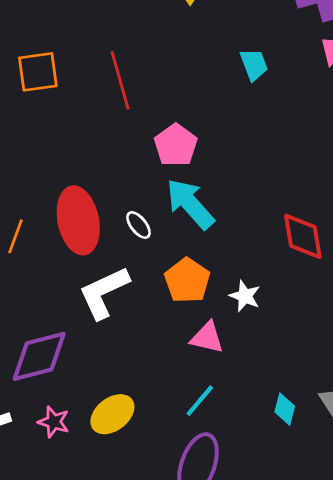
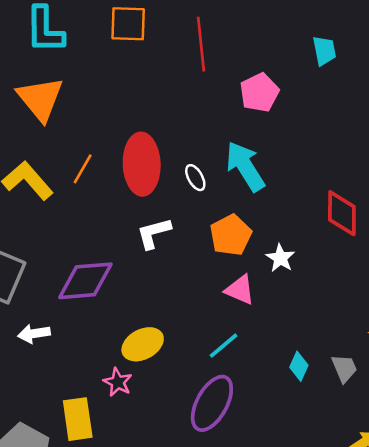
pink pentagon: (176, 145) -> (259, 93), moved
white L-shape: (104, 293) -> (154, 233), size x0.7
pink star: (54, 422) -> (118, 382), moved

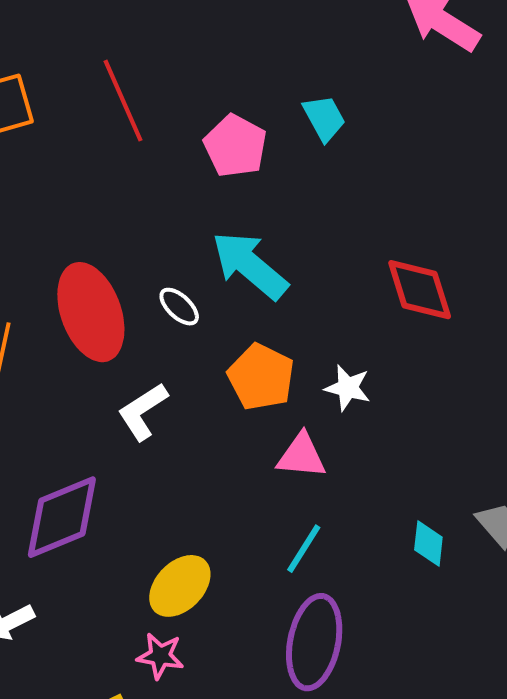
cyan trapezoid: (324, 51) -> (324, 118), moved

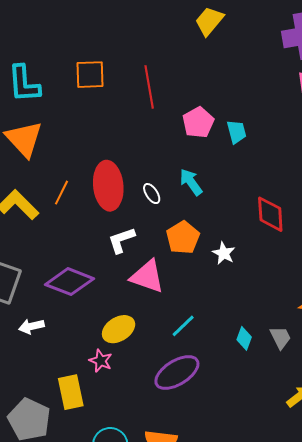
cyan trapezoid: (324, 118) -> (237, 132), moved
cyan arrow: (250, 265) -> (191, 182), size x0.7
pink triangle: (301, 456) -> (147, 276), moved, size x1.4
purple diamond: (62, 517) -> (70, 282), turned 30
purple ellipse: (314, 642) -> (177, 373), turned 33

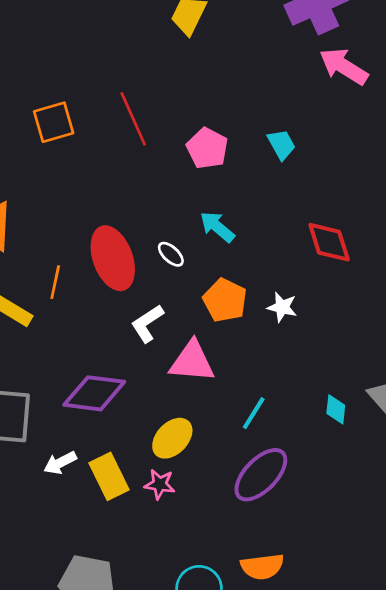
cyan trapezoid: (237, 132) -> (281, 144), moved
yellow rectangle: (71, 392) -> (109, 476), moved

